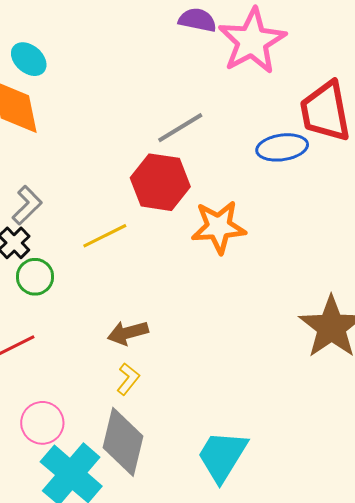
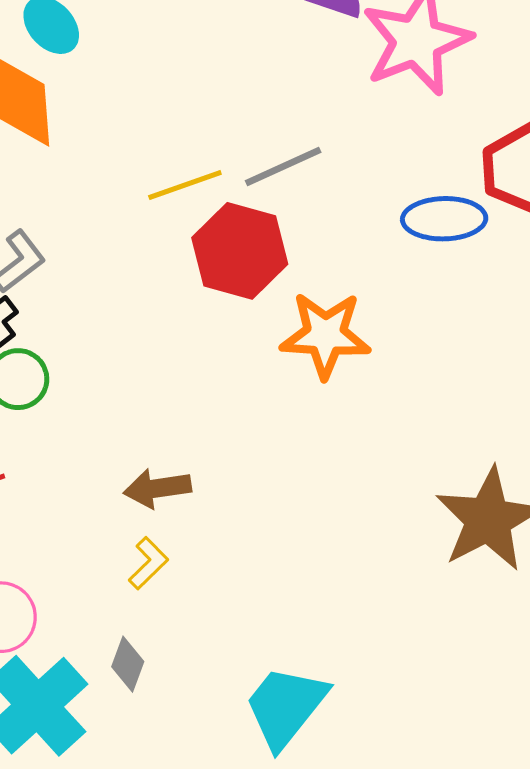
yellow line: (105, 236) -> (185, 185), moved
gray diamond: (123, 442) -> (128, 664), size x0.5

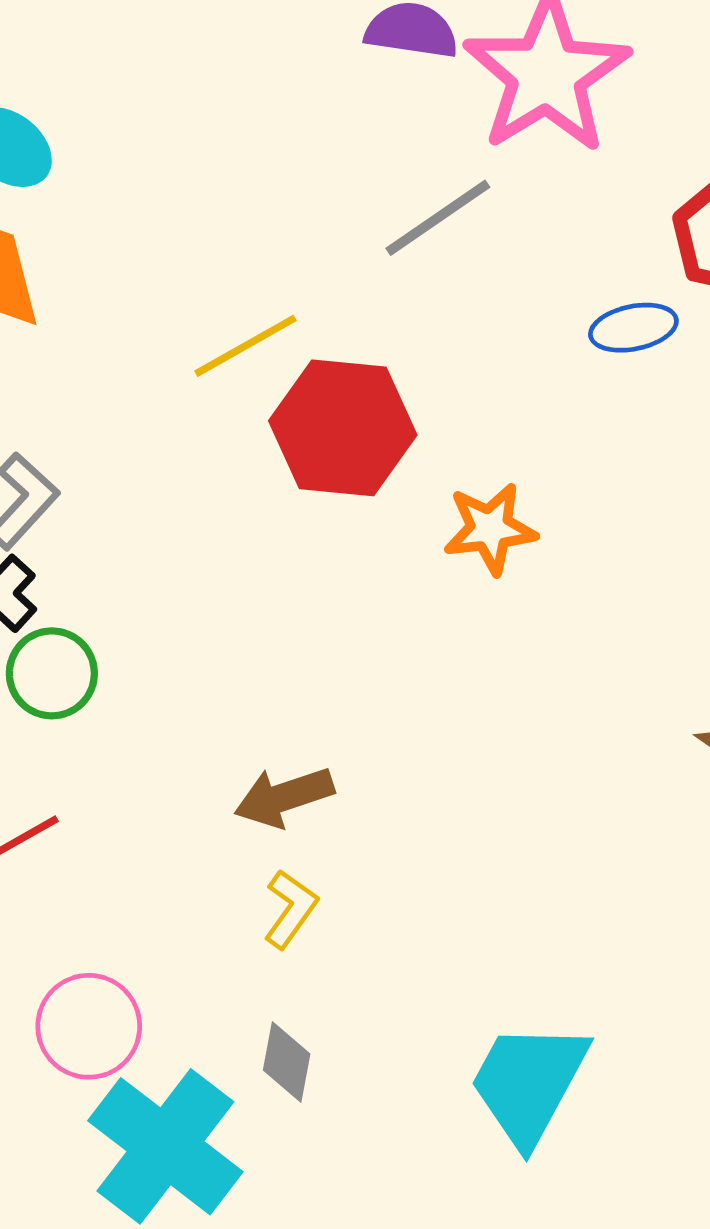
gray line: (283, 166) -> (438, 218), moved
blue ellipse: (444, 219) -> (633, 328), size x0.7
orange star: (325, 335) -> (490, 529), size x0.7

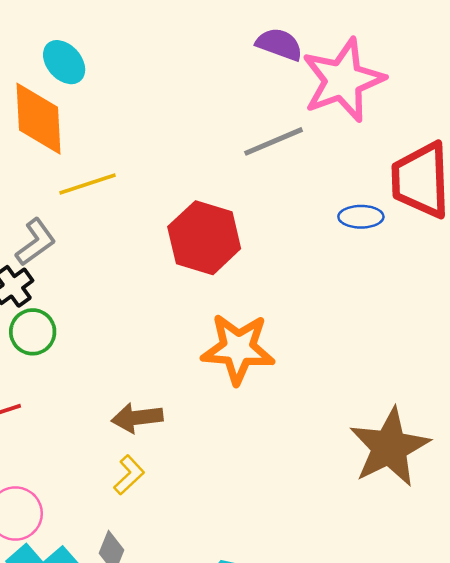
yellow line: (245, 346) -> (87, 184), moved
orange star: (490, 529) -> (238, 349), moved, size x1.5

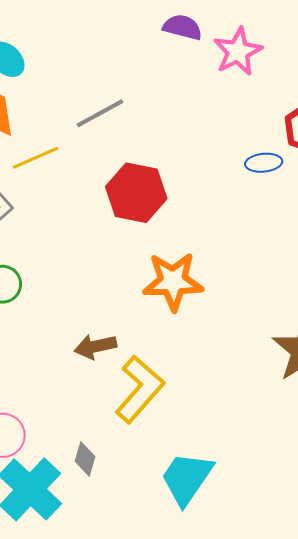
pink star: (343, 80) -> (238, 52), size x0.7
gray line: (274, 141) -> (100, 113), moved
yellow L-shape: (129, 475) -> (140, 389), moved, size x2.0

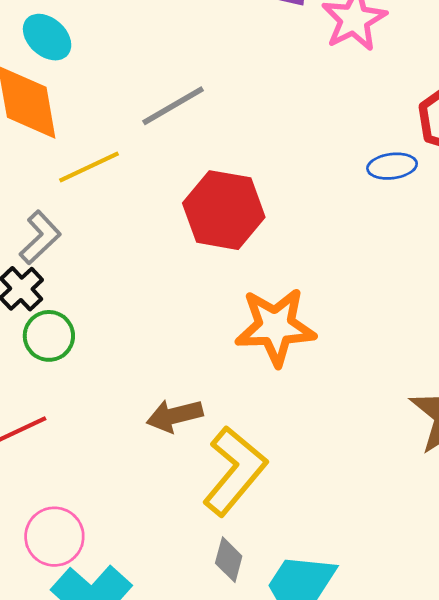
gray diamond: (85, 459) -> (229, 560), moved

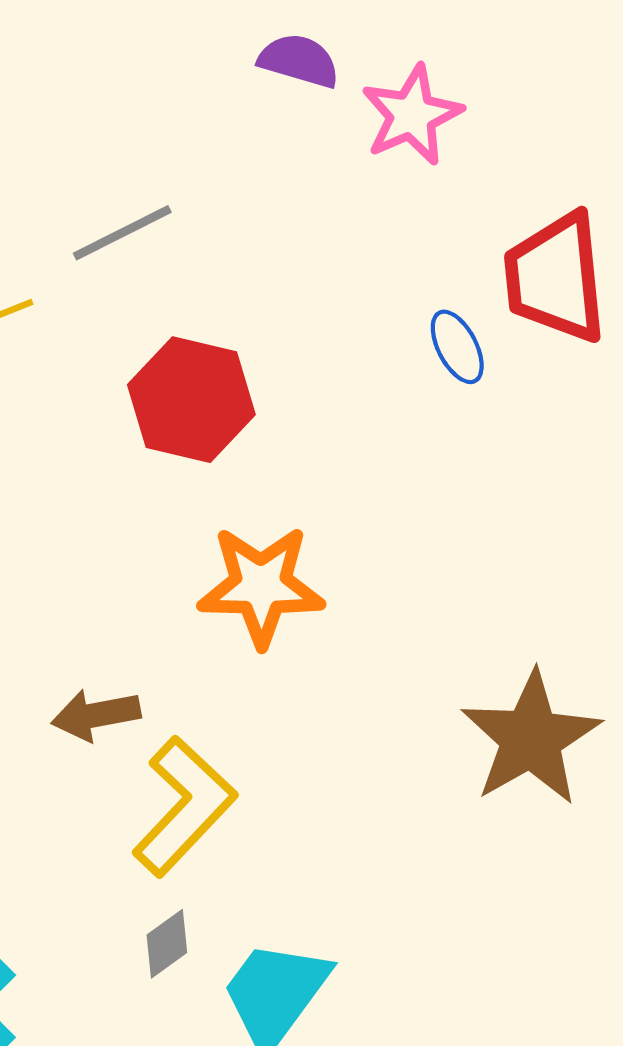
blue ellipse: (392, 166) -> (457, 347), turned 66
gray diamond: (229, 560) -> (167, 944), turned 36

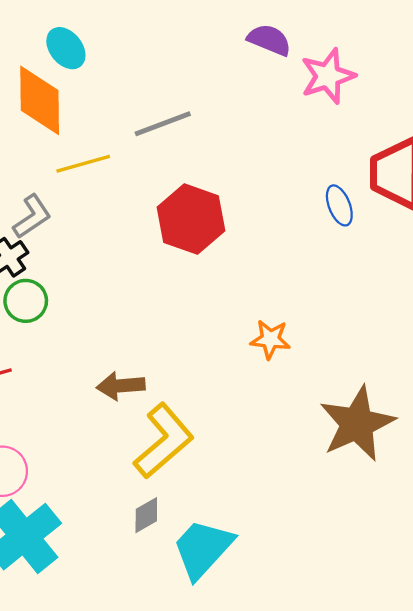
orange star: (261, 586) -> (270, 339), moved, size x0.6

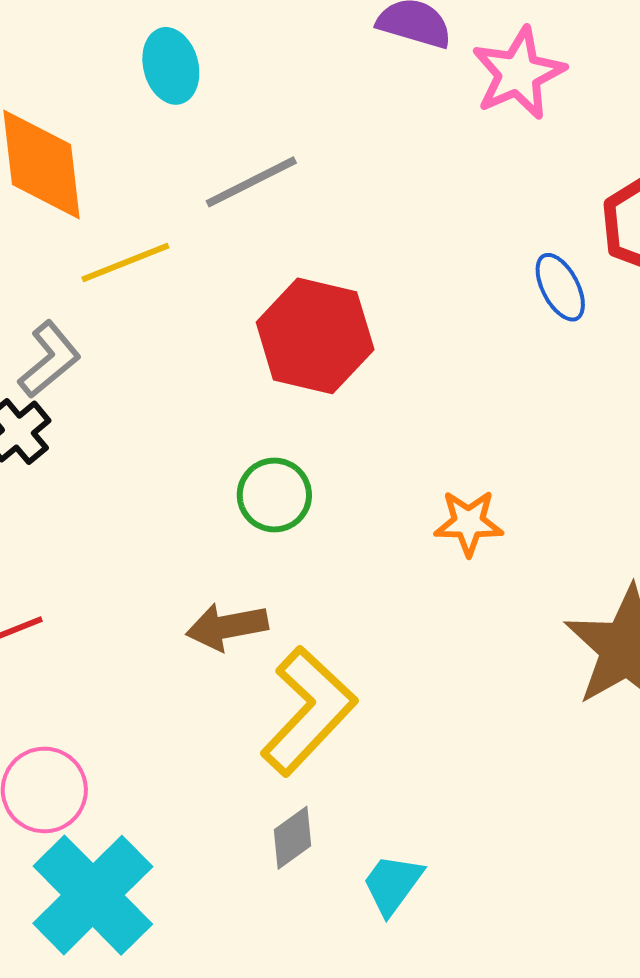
cyan ellipse: (66, 48) -> (171, 66), moved, turned 30
green circle: (26, 301) -> (274, 495), moved
cyan trapezoid: (203, 549) -> (392, 884), size x0.6

